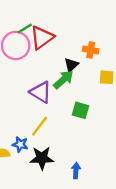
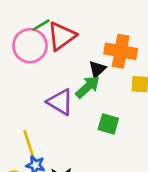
orange cross: (91, 50) -> (121, 51), size x1.6
yellow line: (40, 126) -> (29, 143), moved, turned -55

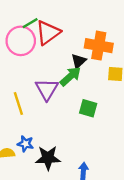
purple triangle: (60, 102) -> (47, 89), turned 30
yellow line: (29, 143) -> (18, 104), moved

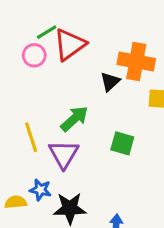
pink circle: (21, 41) -> (34, 55), size x0.6
green arrow: (70, 76) -> (74, 119), moved
purple triangle: (47, 89) -> (64, 154), moved

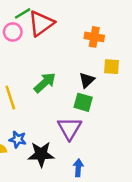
orange cross: (136, 62) -> (94, 37), size x0.7
black triangle: (110, 82) -> (87, 80), moved
purple triangle: (64, 154) -> (70, 128), moved

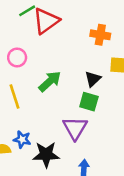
pink circle: (13, 32) -> (17, 57), moved

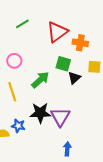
red triangle: (46, 21) -> (57, 32), moved
green square: (89, 102) -> (63, 64), moved
black star: (46, 155) -> (40, 113), moved

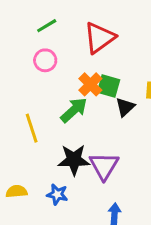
orange cross: (80, 43) -> (90, 84), moved, turned 35
pink circle: (14, 61) -> (45, 60), moved
blue star: (18, 126) -> (57, 194), moved

